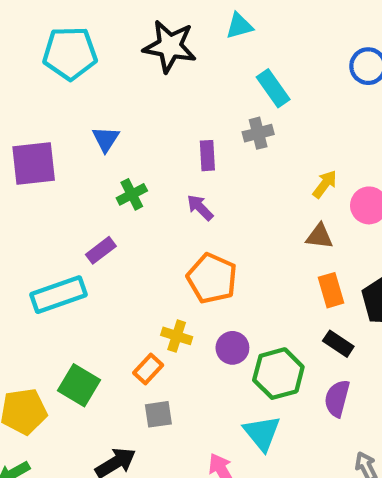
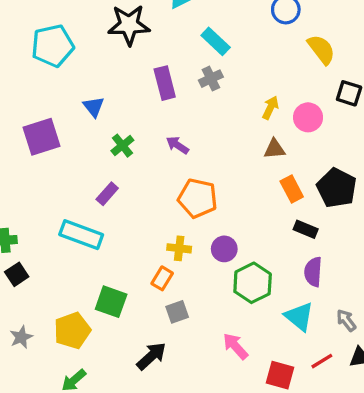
purple rectangle: (207, 156) -> (165, 83), moved, size x1.4
cyan rectangle: (58, 295) -> (81, 235), turned 51
green hexagon: (278, 374) -> (253, 283), moved
cyan triangle: (262, 433) -> (299, 317), moved

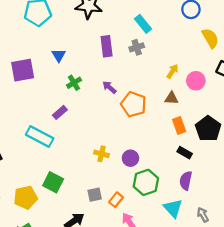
orange pentagon: (198, 198) -> (134, 104), moved
orange rectangle: (162, 278) -> (116, 200), moved

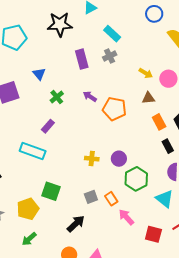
yellow arrow: (172, 71) -> (146, 73), turned 96
black rectangle: (185, 153) -> (168, 146), turned 40
orange rectangle: (116, 200) -> (111, 199), turned -64

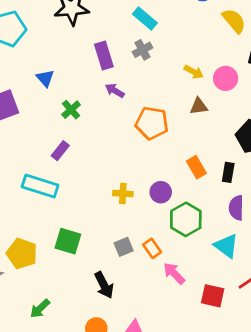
purple arrow: (90, 96) -> (115, 91), moved
orange rectangle: (159, 122) -> (196, 167), moved
black rectangle: (168, 146) -> (228, 172), turned 40
yellow pentagon: (28, 209) -> (22, 254), moved, turned -30
black arrow: (76, 224) -> (104, 285), turned 108

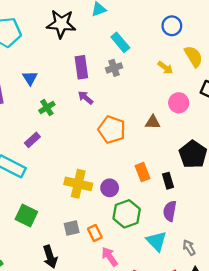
yellow arrow: (194, 72) -> (165, 68), moved
black rectangle: (228, 172) -> (168, 181), turned -35
yellow cross: (123, 194) -> (78, 184), size x1.6

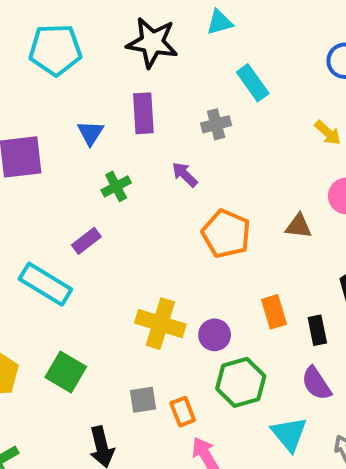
purple rectangle: (81, 67) -> (143, 113), moved
gray cross: (114, 68) -> (216, 124), moved
purple semicircle: (170, 211) -> (316, 383), turned -48

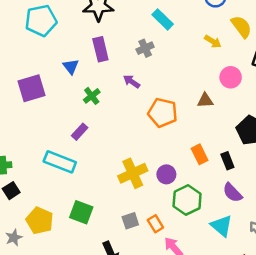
yellow cross: (160, 324) -> (133, 173), turned -32

